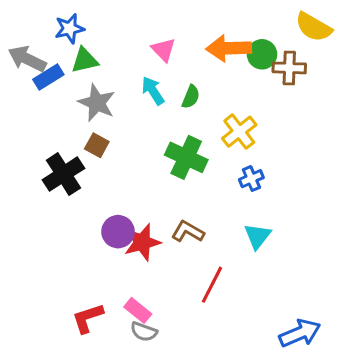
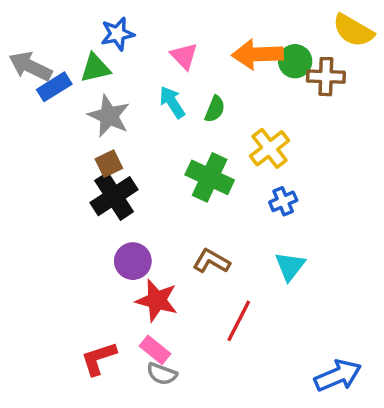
blue star: (70, 29) -> (117, 34), moved
brown square: (97, 145) -> (109, 164), turned 35
black cross: (63, 174) -> (114, 196), moved
red star: (142, 242) -> (157, 300), moved, turned 30

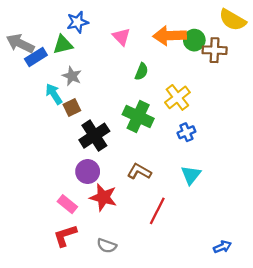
cyan arrow: (172, 102) -> (54, 94), moved
gray star: (109, 116) -> (72, 76), size x0.7
black cross: (114, 196) -> (94, 136), moved
pink rectangle: (155, 350) -> (67, 204), moved
blue arrow: (338, 376) -> (222, 247), size x0.6

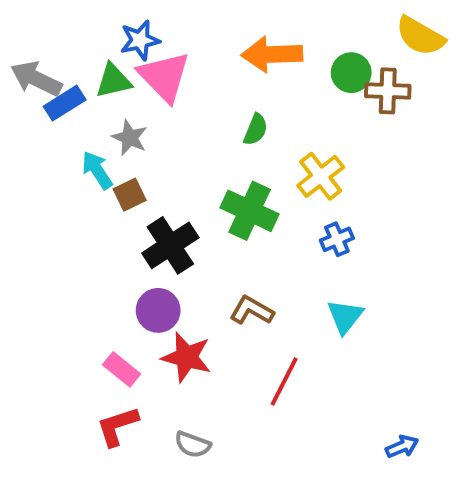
orange arrow: (170, 36) -> (272, 54), moved
pink triangle: (121, 37) -> (164, 77), moved, size x1.6

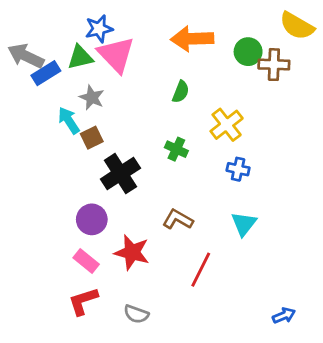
green cross: (250, 211) -> (176, 149), size x0.6
blue cross: (337, 239) -> (238, 169), turned 35
purple circle: (158, 310) -> (92, 219), moved

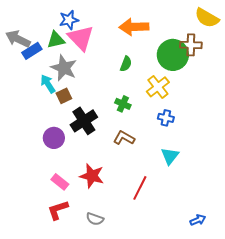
green circle: (248, 52) -> (173, 55), moved, size x1.6
gray star: (92, 98) -> (64, 68), size x1.5
purple circle: (92, 219) -> (54, 138), moved
brown L-shape: (178, 219) -> (124, 138), moved

